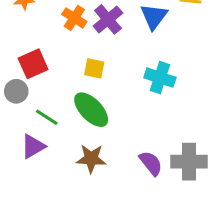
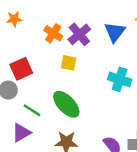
yellow square: (94, 68) -> (69, 63), moved

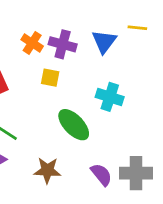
purple cross: (79, 34) -> (63, 44), turned -35
green ellipse: (66, 104) -> (74, 125), moved

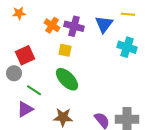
cyan cross: (110, 97) -> (127, 47), moved
green ellipse: (74, 125) -> (67, 79), moved

